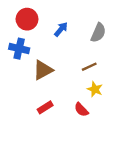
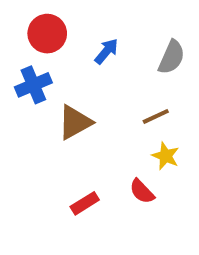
blue cross: (19, 49) -> (33, 85), turned -36
red rectangle: (45, 107) -> (85, 203), moved

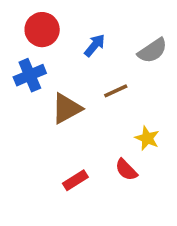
gray semicircle: (172, 57) -> (152, 51), turned 32
brown line: (156, 116) -> (116, 91), moved

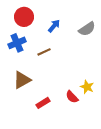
brown line: (116, 91) -> (44, 52), moved
brown triangle: (67, 108) -> (22, 80), moved
yellow star: (147, 138) -> (87, 87), moved

